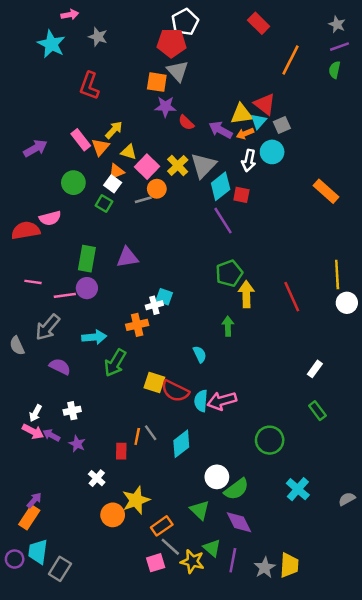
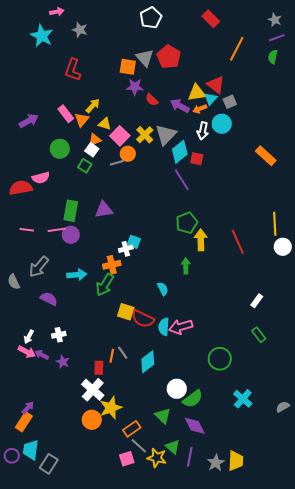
red pentagon: (172, 43) -> (169, 57), moved, turned 30
pink line: (65, 295) -> (57, 230), moved
green arrow: (115, 363) -> (105, 285), moved
white cross: (97, 478) -> (93, 390), moved, size x1.6

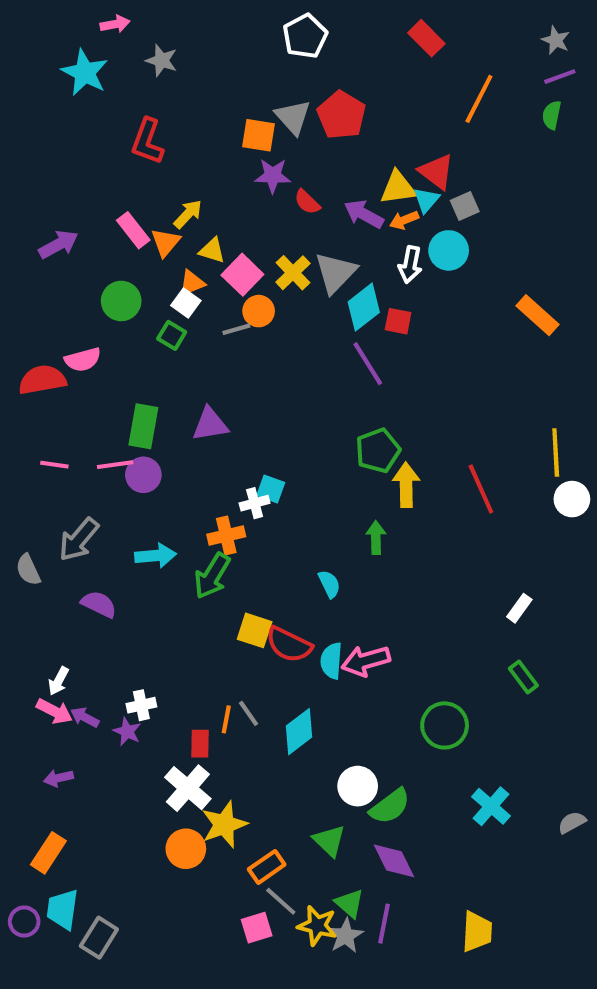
white cross: (59, 335) -> (141, 705), moved
purple arrow: (28, 408) -> (58, 778), moved, turned -144
gray star: (216, 463) -> (346, 936), moved

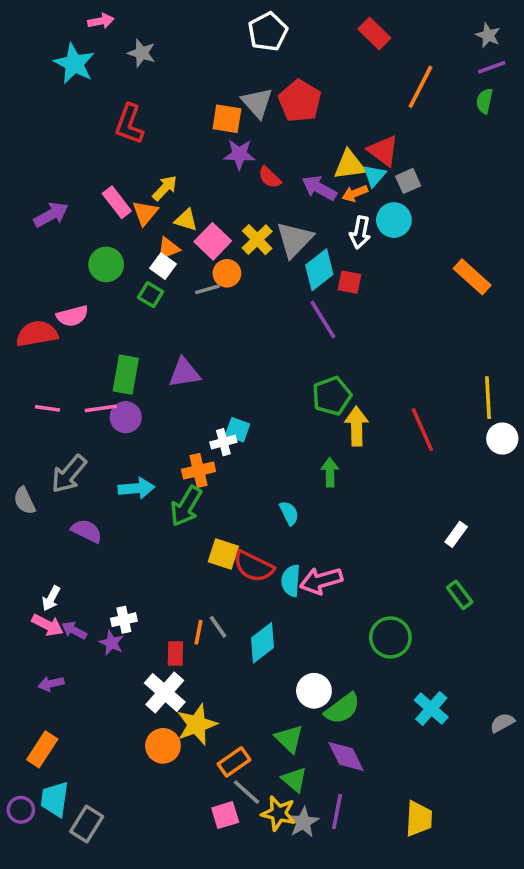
green triangle: (350, 903) -> (294, 780), moved

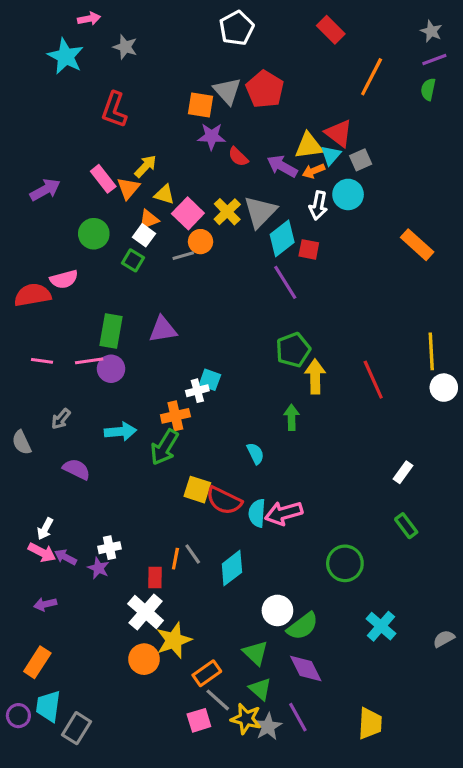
gray arrow: (69, 474) -> (61, 419), size x0.6
purple line: (337, 812) -> (298, 717), turned -40

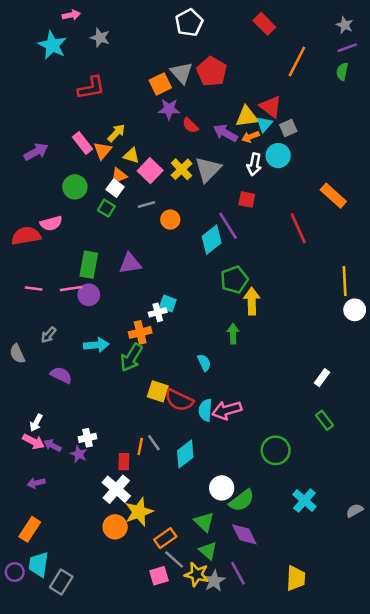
orange square: (201, 105) -> (160, 84), turned -35
red L-shape: (114, 110) -> (91, 88), turned -120
cyan diamond: (282, 238) -> (212, 240), moved
orange circle: (201, 242) -> (170, 220), moved
red line: (373, 380) -> (298, 228), moved

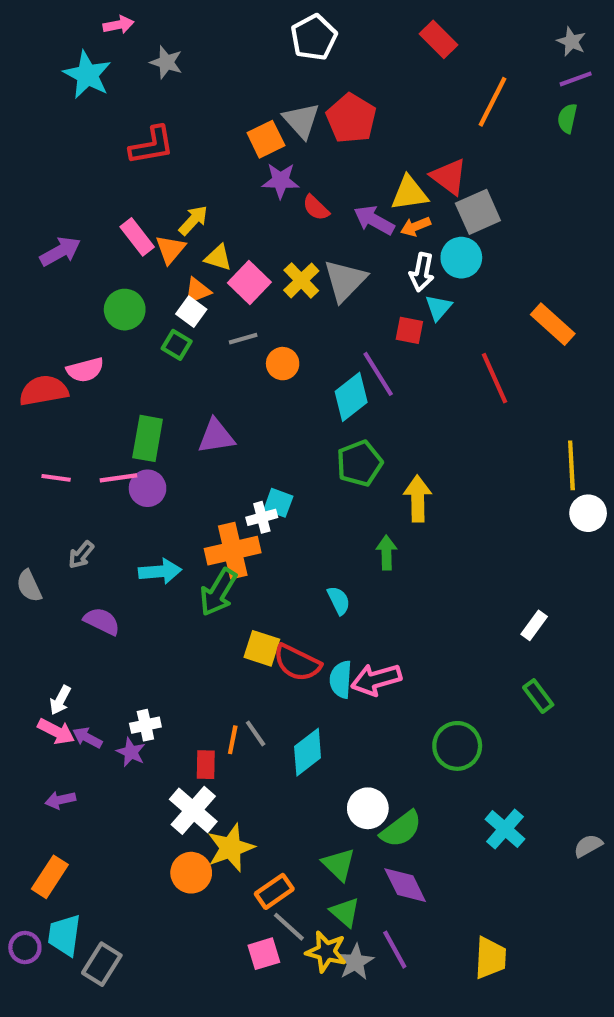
cyan triangle: (264, 124) -> (438, 307), moved
gray square: (288, 128) -> (478, 212), size x1.5
green pentagon: (234, 280) -> (359, 463), moved
orange cross: (140, 332) -> (233, 551), size x1.4

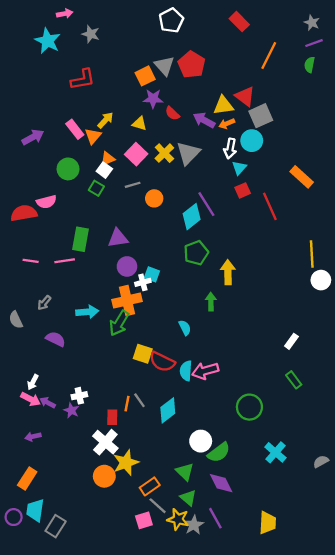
yellow triangle: (218, 258) -> (139, 124), moved
red square: (409, 330) -> (243, 190), moved, turned -35
purple circle: (148, 488) -> (127, 266), moved

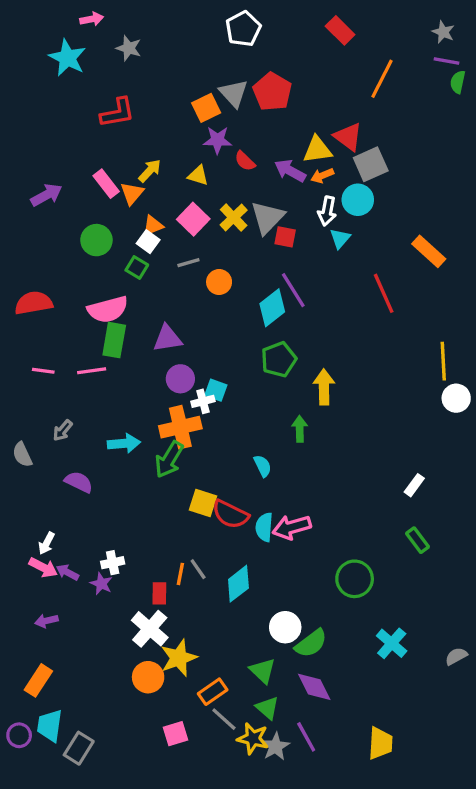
purple line: (314, 43) -> (446, 61), turned 30
green semicircle: (310, 65) -> (458, 82), moved
red square: (243, 190) -> (285, 237), moved, turned 35
pink semicircle: (46, 202) -> (108, 309), moved, size x1.4
pink square: (144, 520) -> (176, 734), moved

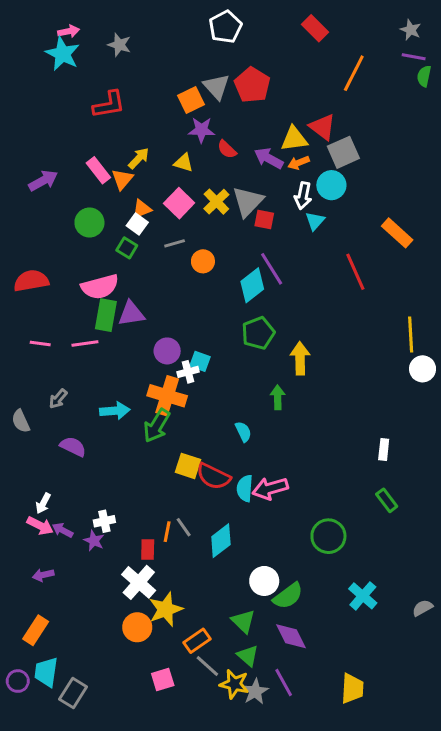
pink arrow: (92, 19) -> (69, 31), moved
purple triangle: (167, 338) -> (131, 314), moved
orange cross: (180, 427) -> (167, 396), turned 30
white rectangle: (414, 485) -> (384, 450), turned -30

